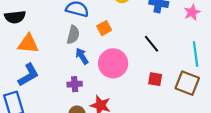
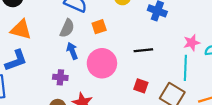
pink star: (192, 12) -> (192, 43), moved
black line: (152, 44) -> (143, 50), turned -66

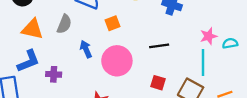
gray semicircle: (67, 28) -> (64, 24), moved
purple cross: (60, 77) -> (54, 74), moved

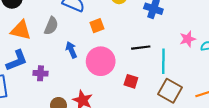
cyan line: (203, 62) -> (163, 61), moved
red square: (158, 83) -> (131, 81), moved

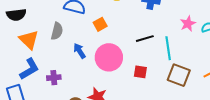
orange triangle: (21, 30) -> (29, 40), turned 40

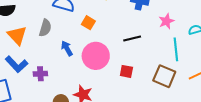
orange square: (100, 24) -> (88, 23), turned -32
pink star: (188, 24) -> (166, 21), moved
cyan line: (168, 48) -> (176, 49), moved
blue L-shape: (29, 69) -> (17, 64), turned 75

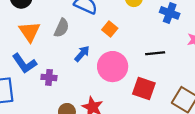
blue arrow: (67, 48) -> (82, 54), turned 63
red square: (126, 71) -> (144, 89), size x1.5

